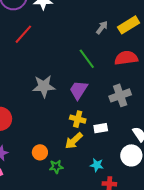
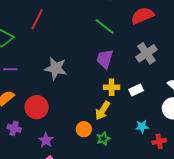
gray star: (44, 86) -> (56, 68), moved, turned 30
yellow arrow: (74, 141) -> (103, 111), moved

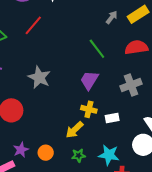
cyan star: (142, 127) -> (109, 155), size x1.5
orange circle: (84, 129) -> (46, 153), moved
green star: (103, 139) -> (79, 155), moved
purple star: (46, 140) -> (21, 150), moved

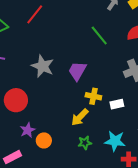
purple trapezoid: (89, 80) -> (77, 71), moved
purple star: (21, 150) -> (28, 130), moved
orange circle: (46, 153) -> (44, 140), moved

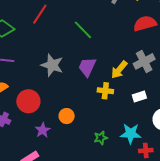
green line: (99, 36) -> (83, 30), moved
white rectangle: (117, 104) -> (139, 97), moved
yellow arrow: (80, 117) -> (119, 70), moved
orange circle: (44, 140) -> (67, 116), moved

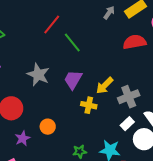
red line: (40, 14) -> (52, 25), moved
gray cross: (144, 61) -> (129, 97), moved
white rectangle: (139, 97) -> (127, 124), moved, turned -32

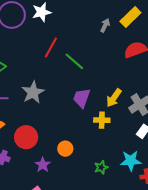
gray star: (38, 75) -> (33, 92), moved, turned 30

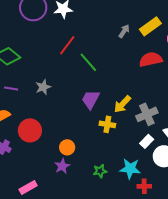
gray star: (33, 92) -> (43, 87), size x0.7
purple star: (43, 165) -> (62, 166), moved

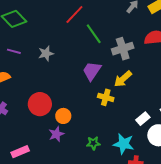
gray cross: (147, 114) -> (123, 49), moved
red circle: (30, 130) -> (40, 104), moved

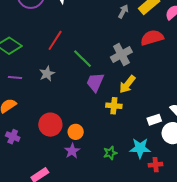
red line: (74, 14) -> (55, 40), moved
green line: (94, 34) -> (83, 59), moved
white rectangle: (143, 119) -> (154, 120), turned 32

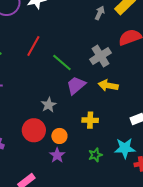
gray star: (47, 74) -> (49, 105), moved
purple trapezoid: (95, 82) -> (76, 85), turned 30
yellow arrow: (127, 84) -> (108, 85), turned 66
yellow cross: (114, 106) -> (90, 120), moved

